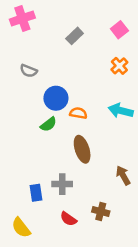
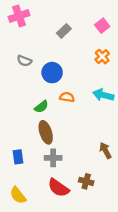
blue circle: (56, 98) -> (52, 73), moved
brown ellipse: (82, 149) -> (46, 132), moved
blue rectangle: (36, 193) -> (18, 157), moved
red semicircle: (68, 219) -> (58, 188), size x1.5

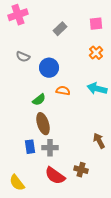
pink square: (102, 26) -> (96, 24), turned 32
blue rectangle: (18, 157) -> (30, 147), moved

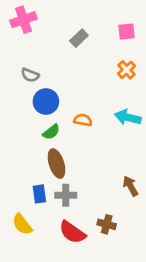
blue circle: (49, 68) -> (46, 102), moved
yellow semicircle: (17, 183) -> (22, 224), moved

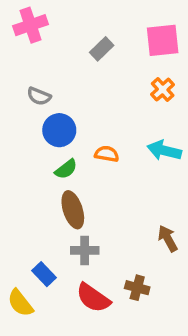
pink square: (126, 32) -> (163, 40), size x1.5
blue rectangle: (39, 194) -> (44, 274), moved, turned -36
yellow semicircle: (22, 224) -> (20, 303), moved

